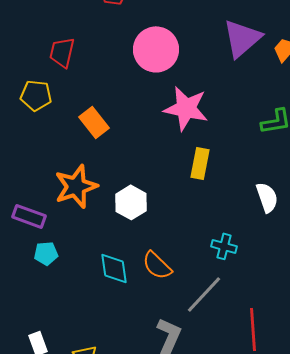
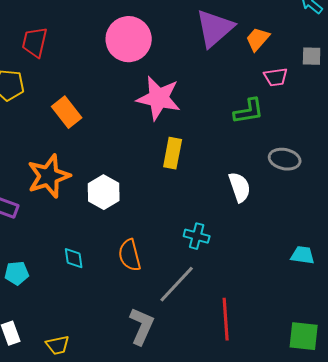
cyan pentagon: (46, 253) -> (17, 273), moved
orange semicircle: (157, 265) -> (130, 255), turned 32
cyan diamond: (114, 268) -> (74, 258), moved, size x0.7

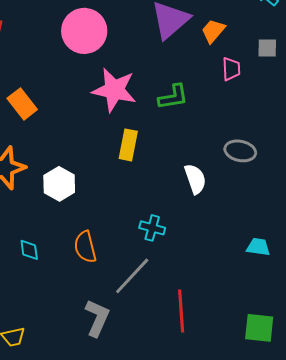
pink trapezoid: (276, 77) -> (231, 69), turned -85
green L-shape: (249, 111) -> (173, 97), moved

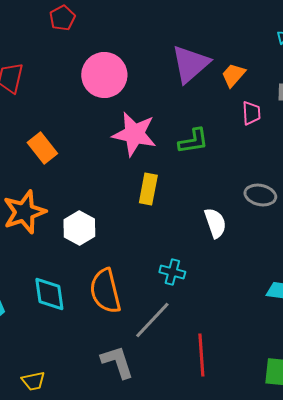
orange semicircle: (85, 247) -> (105, 291), size x1.4
cyan diamond: (29, 250) -> (49, 294), size x1.6
gray L-shape: (97, 318) -> (117, 362), turned -42

